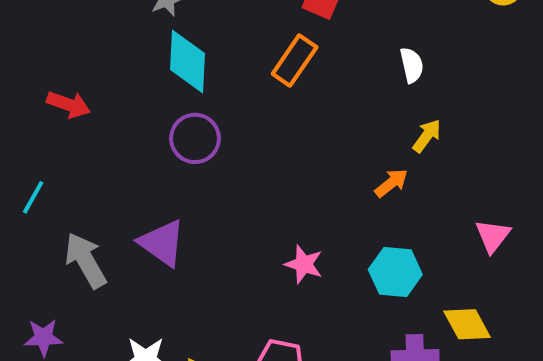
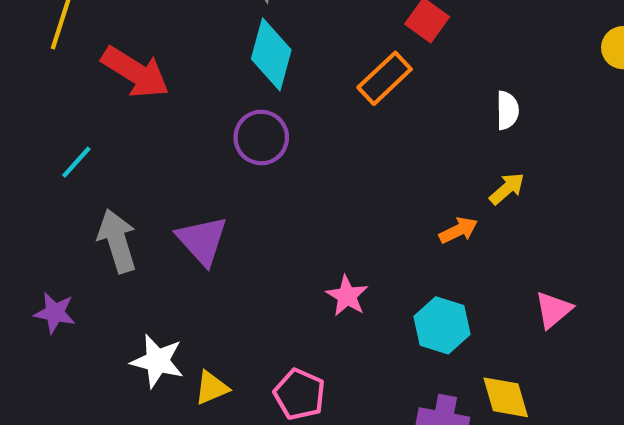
red arrow: (69, 104) -> (135, 72), size x1.5

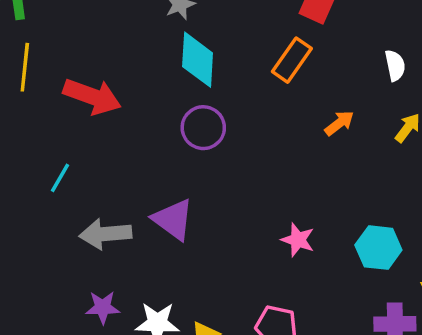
orange arrow: (458, 230) -> (339, 123), moved
gray arrow: (117, 241) -> (105, 234), turned -66
purple star: (55, 313) -> (103, 307), moved

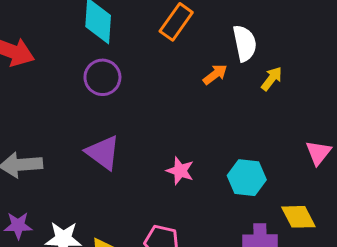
white semicircle: (395, 65) -> (245, 43), moved, size x1.4
purple triangle: (173, 219) -> (103, 152), moved

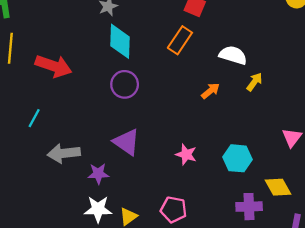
white semicircle: (245, 43) -> (233, 55), turned -60
orange arrow: (215, 74) -> (211, 91), moved
purple star: (18, 226) -> (98, 174), moved

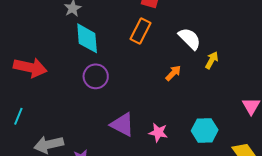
white semicircle: (233, 55) -> (190, 39), turned 35
purple triangle: (127, 142) -> (122, 125), moved

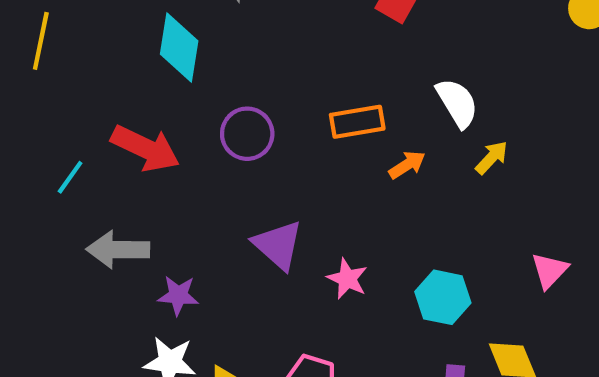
orange rectangle: (141, 31) -> (357, 122), moved, turned 40
cyan diamond: (87, 38) -> (179, 47), moved
red arrow: (30, 68) -> (145, 148), moved

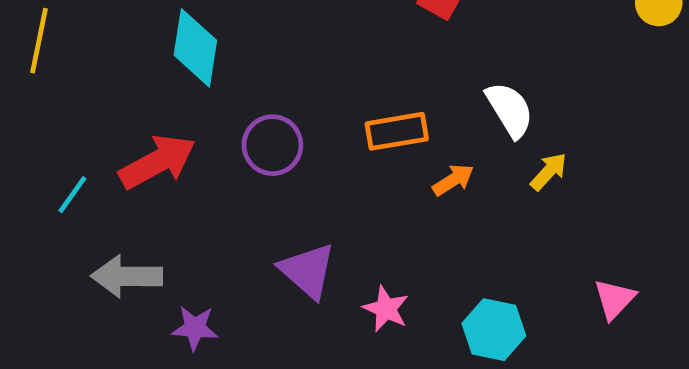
red arrow: (145, 148) -> (157, 162), turned -54

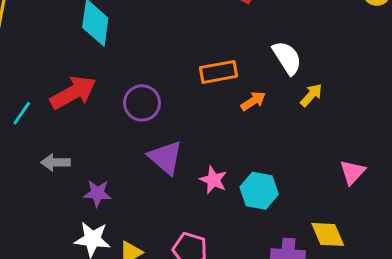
purple circle: (272, 145) -> (142, 103), moved
gray arrow: (127, 276) -> (55, 162), size x0.7
cyan hexagon: (494, 330) -> (259, 191), moved

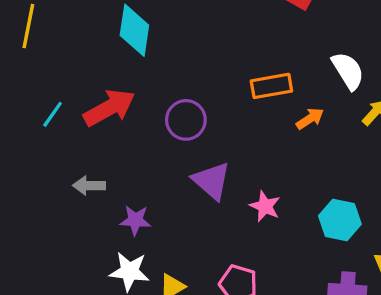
cyan line: (22, 113) -> (53, 114), moved
cyan hexagon: (259, 191) -> (340, 220), moved

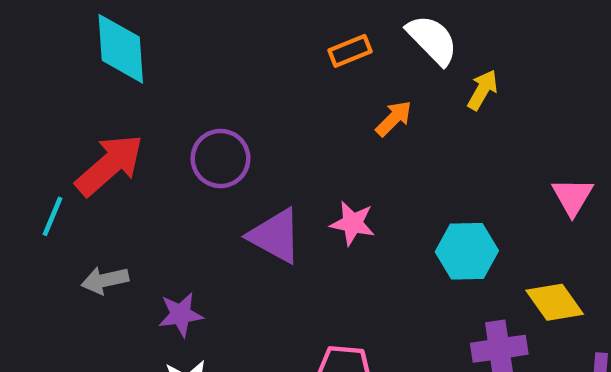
orange rectangle: (271, 86) -> (350, 51), moved, size x0.7
cyan line: (53, 114) -> (52, 216), moved
pink star: (265, 206) -> (353, 223), moved

